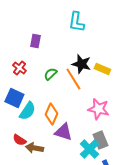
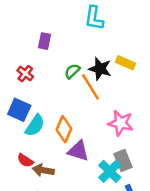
yellow rectangle: (102, 69) -> (125, 63), moved
green semicircle: (50, 74) -> (72, 71), moved

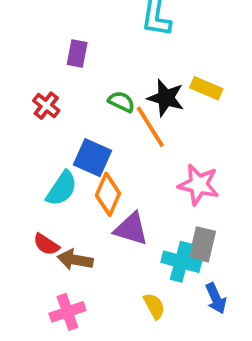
green semicircle: (72, 71) -> (121, 102), turned 70
blue square: (19, 110) -> (93, 158), moved
gray rectangle: (123, 160) -> (202, 244), turned 35
cyan cross: (110, 171) -> (181, 262), turned -30

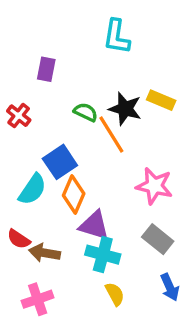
blue square: (93, 158) -> (60, 162), turned 32
gray rectangle: (202, 244) -> (158, 239), turned -64
cyan cross: (181, 262) -> (103, 255), moved

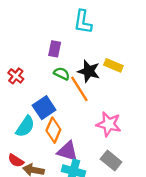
purple rectangle: (46, 69) -> (55, 49), moved

